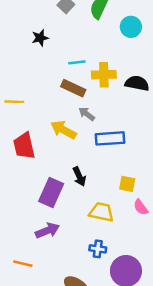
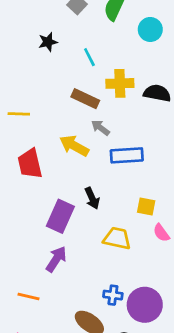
cyan line: (77, 62) -> (89, 57), moved, turned 70
purple arrow: (47, 230) -> (56, 259), turned -35
blue cross: (98, 249) -> (113, 295), moved

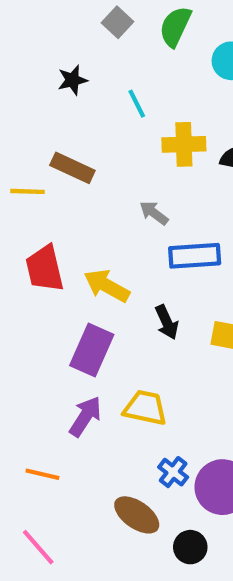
brown rectangle: (85, 99) -> (72, 168), moved
yellow arrow: (74, 146) -> (107, 286), moved
black arrow: (92, 198) -> (167, 322), moved
yellow trapezoid: (117, 238) -> (145, 408), moved
blue cross: (113, 295) -> (173, 472), turned 30

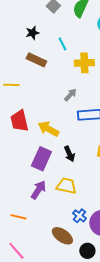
brown rectangle: (72, 168) -> (36, 60), moved
gray arrow: (154, 213) -> (70, 95), turned 96
black arrow: (167, 322) -> (69, 154), moved

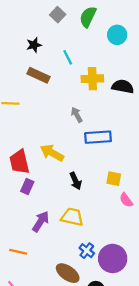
gray arrow: (70, 95) -> (77, 115), turned -72
red trapezoid: (19, 121) -> (19, 162), moved
purple rectangle: (41, 159) -> (27, 187), moved, size x0.6

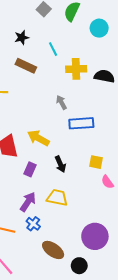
purple rectangle: (27, 187) -> (30, 169), moved
blue cross: (87, 251) -> (33, 224), moved

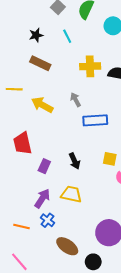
cyan line: (53, 49) -> (67, 36), moved
yellow arrow: (38, 138) -> (42, 105), moved

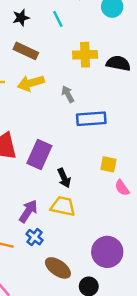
yellow arrow: (42, 105) -> (31, 83), moved, turned -45
black arrow: (74, 161) -> (64, 178), moved
purple rectangle: (44, 166) -> (39, 155), moved, size x1.6

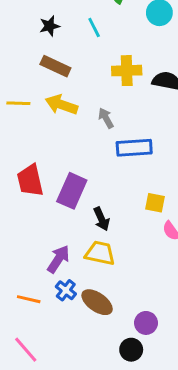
yellow arrow: (31, 83) -> (61, 105), turned 35
purple circle: (107, 252) -> (146, 323), moved, size x0.6
brown ellipse: (58, 268) -> (97, 302), moved

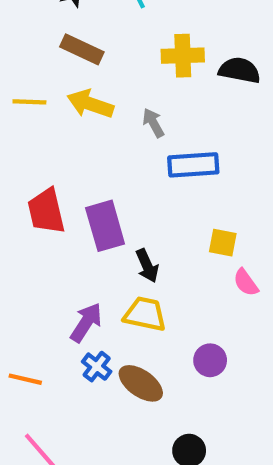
purple rectangle: (72, 191) -> (105, 226), turned -40
orange line: (29, 299) -> (25, 379), moved
purple circle: (146, 323) -> (210, 360), moved

